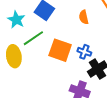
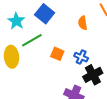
orange square: (60, 50) -> (57, 54), size x0.6

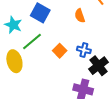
orange square: (57, 54) -> (60, 51), turned 32

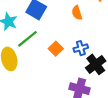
blue cross: (84, 50) -> (81, 48), turned -32

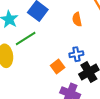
orange square: (56, 49) -> (58, 67), moved

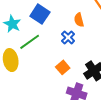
blue cross: (76, 54) -> (68, 37), moved, turned -32

